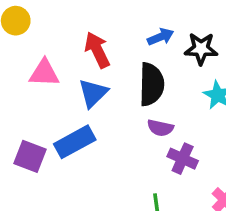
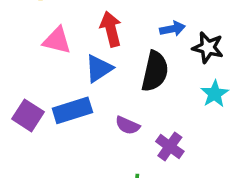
purple semicircle: (160, 128) -> (128, 125), moved

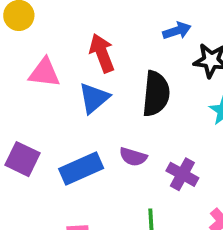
blue arrow: (172, 29) -> (177, 31), moved
blue rectangle: (72, 110) -> (81, 168), moved

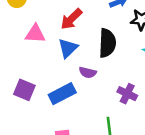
red arrow: (102, 53) -> (71, 19), turned -110
purple semicircle: (133, 157) -> (88, 72), moved

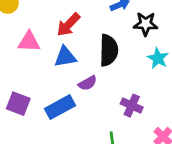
blue triangle: (68, 48) -> (65, 57), turned 35
purple semicircle: (88, 72) -> (88, 83), turned -42

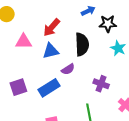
purple square: (18, 104) -> (18, 87), turned -36

